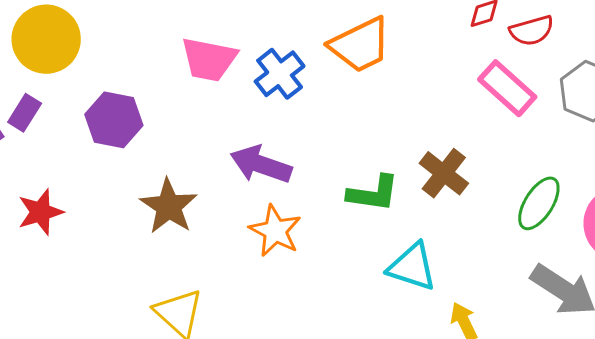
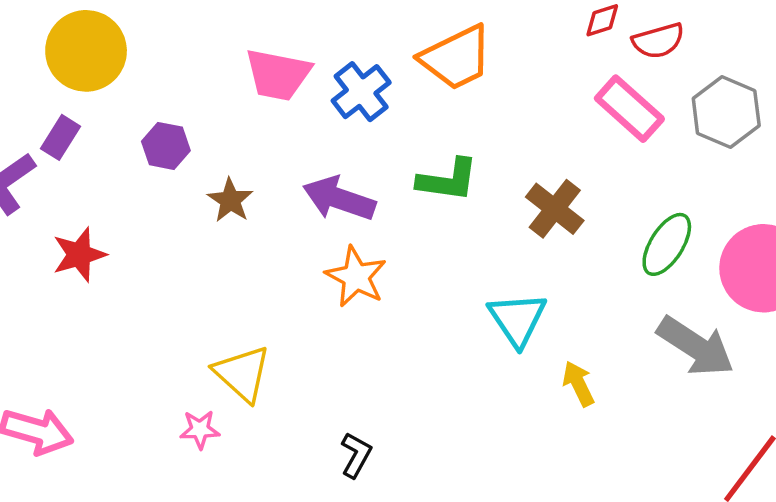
purple hexagon: (114, 120) -> (166, 146), size x0.7
green L-shape: (373, 193) -> (448, 180), moved
brown star: (169, 206) -> (230, 200), moved, size x0.7
cyan triangle: (412, 267) -> (517, 319), turned 38

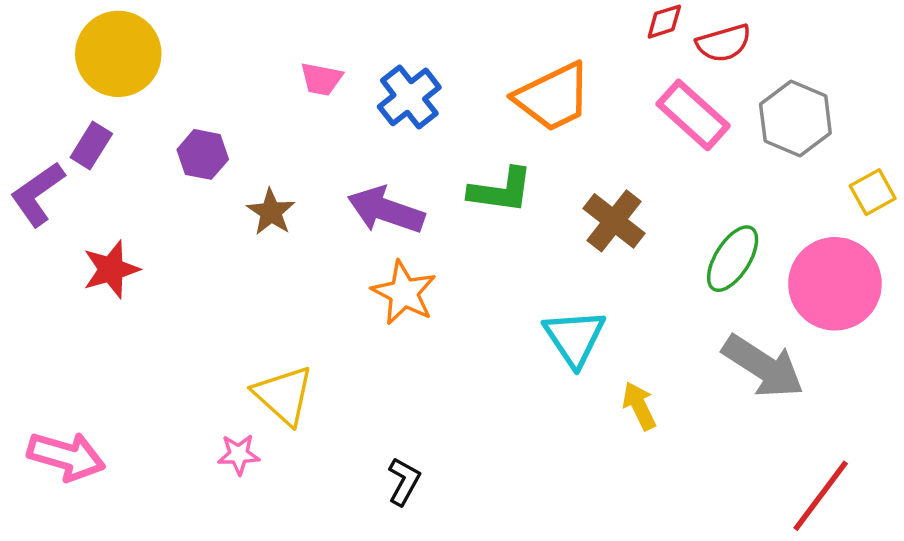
orange trapezoid: (456, 58) -> (553, 97), moved
pink trapezoid: (278, 75) -> (321, 79), size x0.6

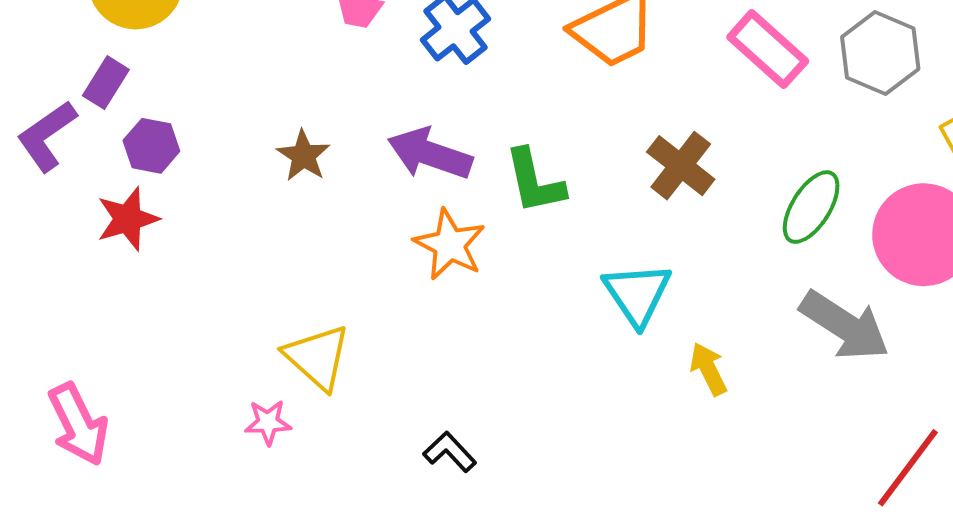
purple hexagon: (203, 154) -> (151, 146), moved
green L-shape: (501, 190) -> (535, 181), moved, turned 70
pink arrow: (66, 456) -> (78, 424), turned 48
black L-shape: (404, 481) -> (450, 452), turned -72

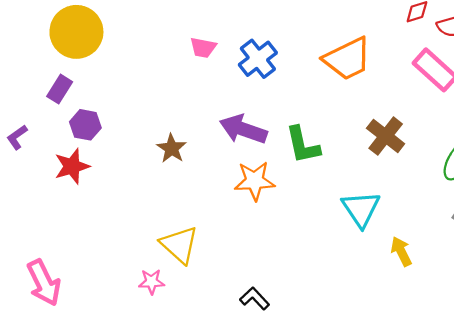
purple L-shape: (47, 136) -> (17, 137), moved, size x0.6
brown star: (303, 156) -> (172, 148), moved
orange star: (450, 245) -> (255, 181), turned -30

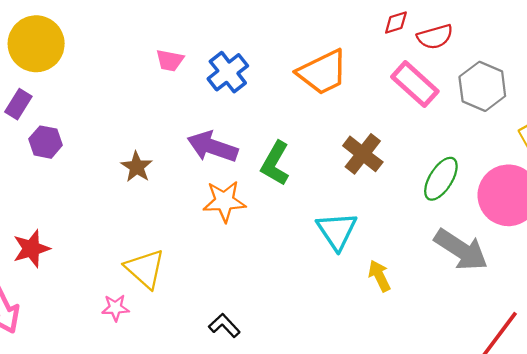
green L-shape: (303, 145) -> (275, 163), turned 42
red star: (72, 166) -> (31, 249), moved

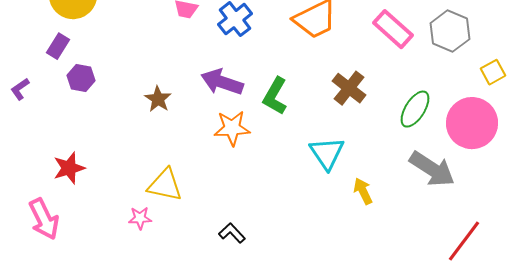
yellow triangle: (145, 269) -> (165, 185), turned -30

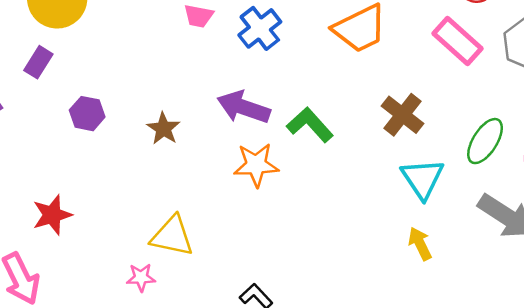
purple hexagon: (81, 78) -> (87, 114), moved
green L-shape: (275, 96) -> (310, 125), turned 108
cyan triangle: (327, 153) -> (422, 179), moved

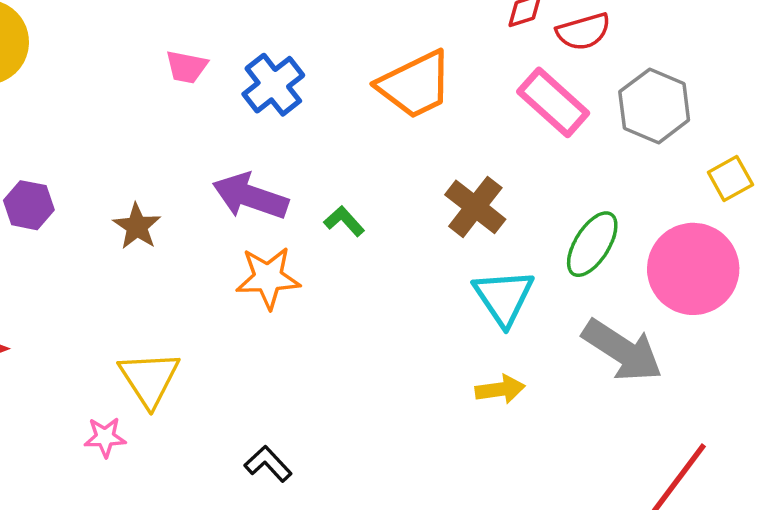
green L-shape: (310, 125) -> (344, 221), size x0.6
yellow triangle: (172, 236) -> (149, 379), turned 45
yellow arrow: (420, 244) -> (500, 389), turned 108

